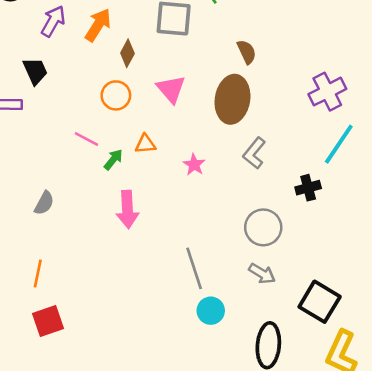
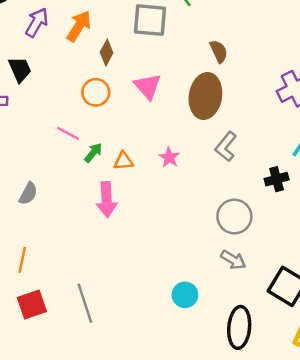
orange triangle: (145, 144) -> (123, 161), moved
gray line: (194, 268) -> (85, 303), moved

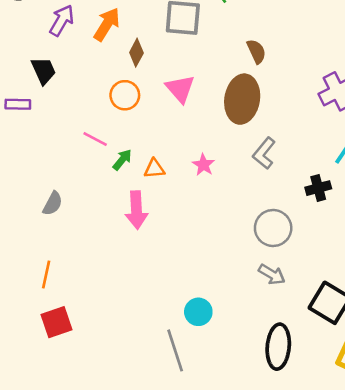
cyan circle: (185, 295) -> (198, 312), moved
gray line: (85, 303) -> (175, 350), moved

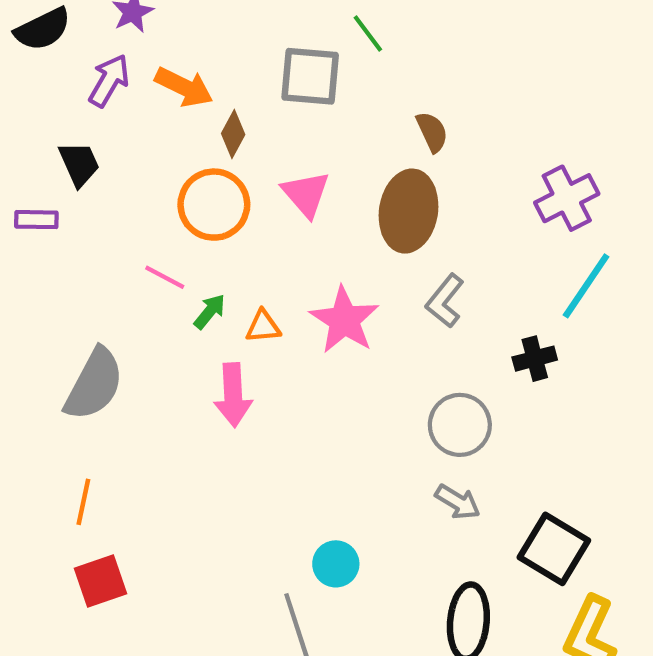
orange arrow: (107, 24) -> (184, 87), turned 84
orange circle: (125, 95) -> (214, 205), size x1.4
pink star: (203, 165) -> (344, 320), size x1.8
gray semicircle: (53, 204) -> (94, 384), size x1.8

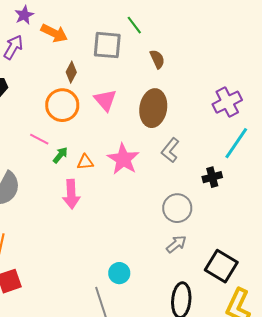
orange arrow: (184, 87) -> (54, 33), moved
brown semicircle: (432, 132) -> (157, 59), moved
gray arrow: (458, 502) -> (176, 244), turned -70

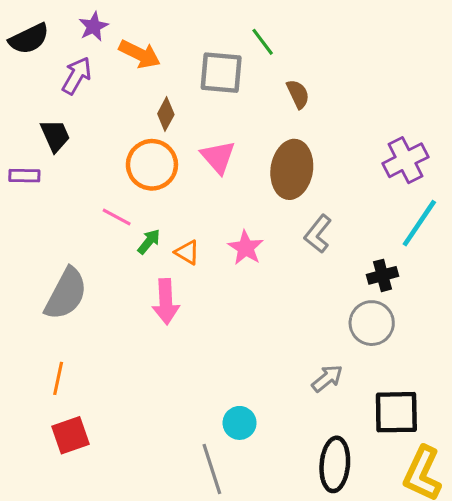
pink star: (123, 159) -> (246, 248), size x0.7
orange triangle: (85, 162) -> (187, 252), turned 36
gray circle: (177, 208) -> (372, 323), moved
black square: (221, 266) -> (396, 412), turned -32

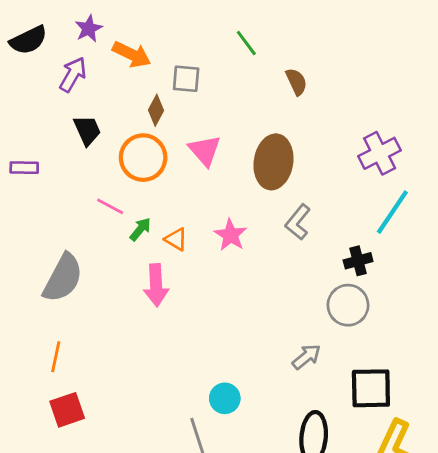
gray square: (221, 73) -> (186, 79), moved, size x0.7
brown semicircle: (298, 94) -> (296, 82), moved
black trapezoid: (55, 136) -> (87, 130), moved

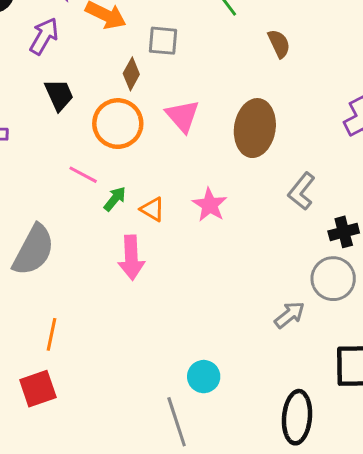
gray L-shape: (298, 222) -> (302, 191), moved
orange line: (56, 357) -> (52, 334), moved
gray arrow: (306, 357) -> (289, 315), moved

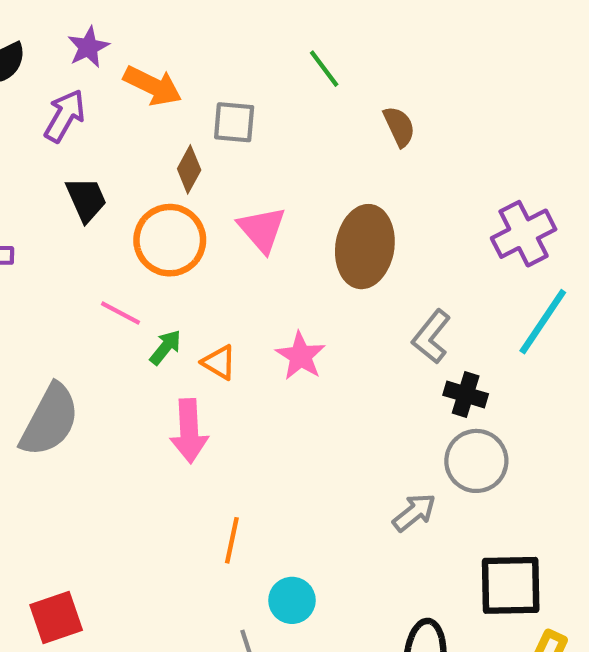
black cross: (344, 232) -> (466, 395), moved, turned 32
orange line: (52, 334) -> (232, 540), moved

